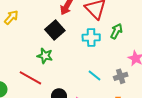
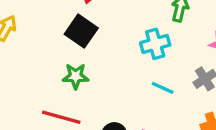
cyan cross: (91, 37) -> (155, 44), moved

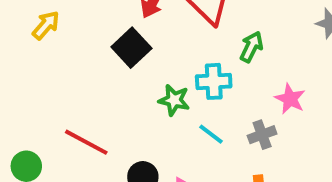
green star: (76, 76) -> (174, 100), moved

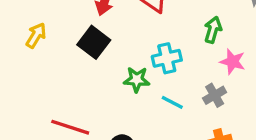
yellow arrow: (46, 25) -> (36, 35), moved
green arrow: (251, 47) -> (213, 30), moved

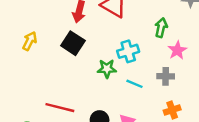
pink star: (233, 62) -> (177, 50), turned 30
gray cross: (215, 95) -> (166, 76), turned 35

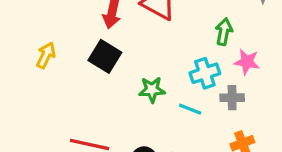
pink star: (177, 50) -> (247, 62), turned -30
cyan cross: (128, 51) -> (205, 73), moved

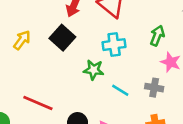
yellow arrow: (46, 55) -> (22, 40), moved
cyan cross: (205, 73) -> (114, 45), moved

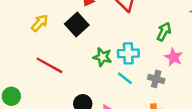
cyan cross: (114, 45) -> (128, 53), moved
red line: (38, 103) -> (49, 65), moved

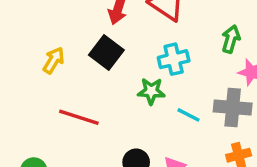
cyan cross: (128, 53) -> (174, 59), moved
gray cross: (156, 79) -> (233, 108), size x1.5

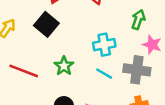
cyan cross: (174, 59) -> (104, 45), moved
green star: (151, 91) -> (64, 66), moved, turned 30

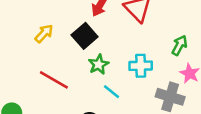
green star: (64, 66) -> (99, 64), moved
cyan line: (104, 74) -> (111, 92), moved

